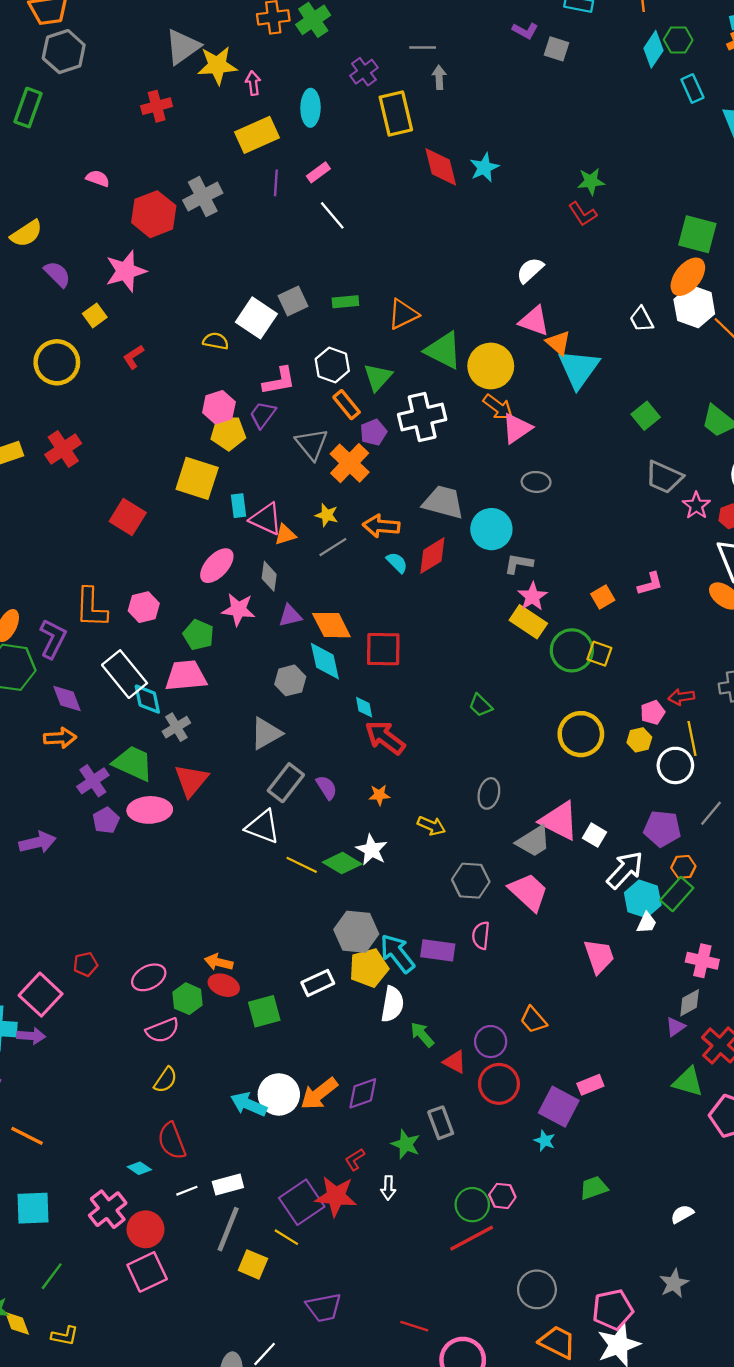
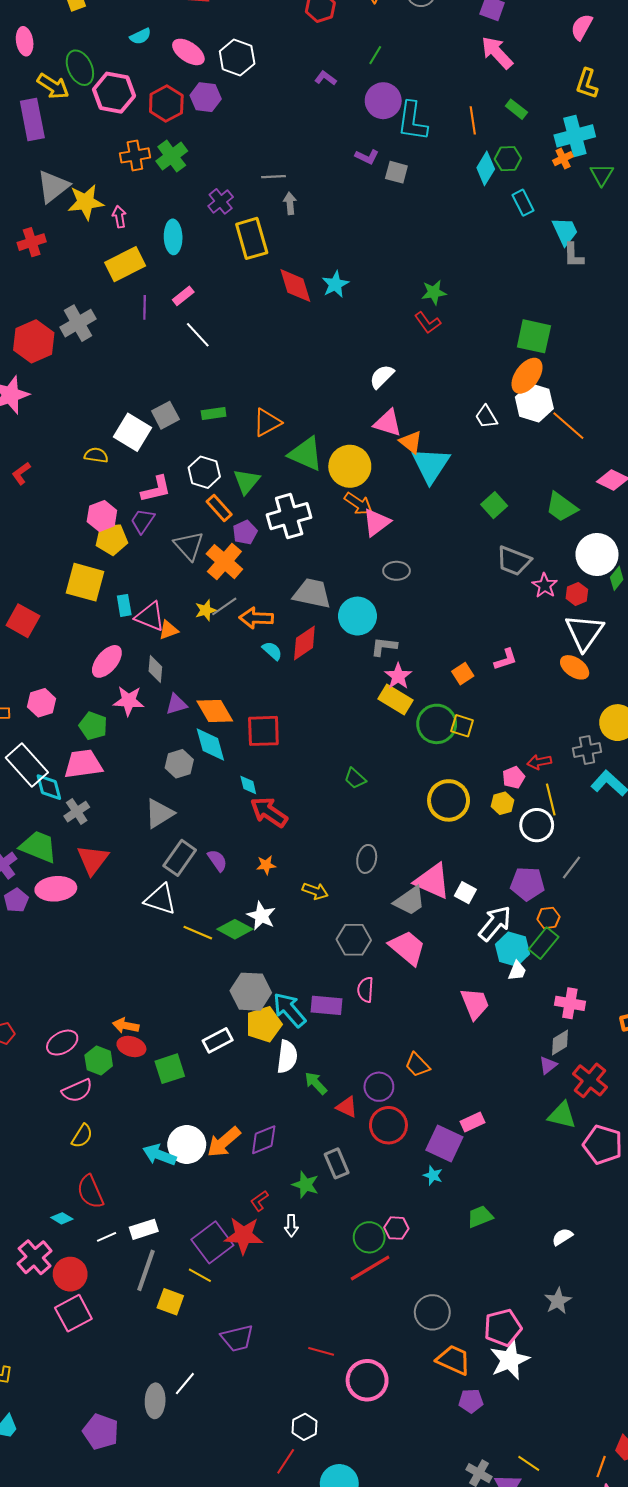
yellow star: (327, 515) -> (206, 610), turned -30
gray line: (333, 547) -> (224, 606), moved

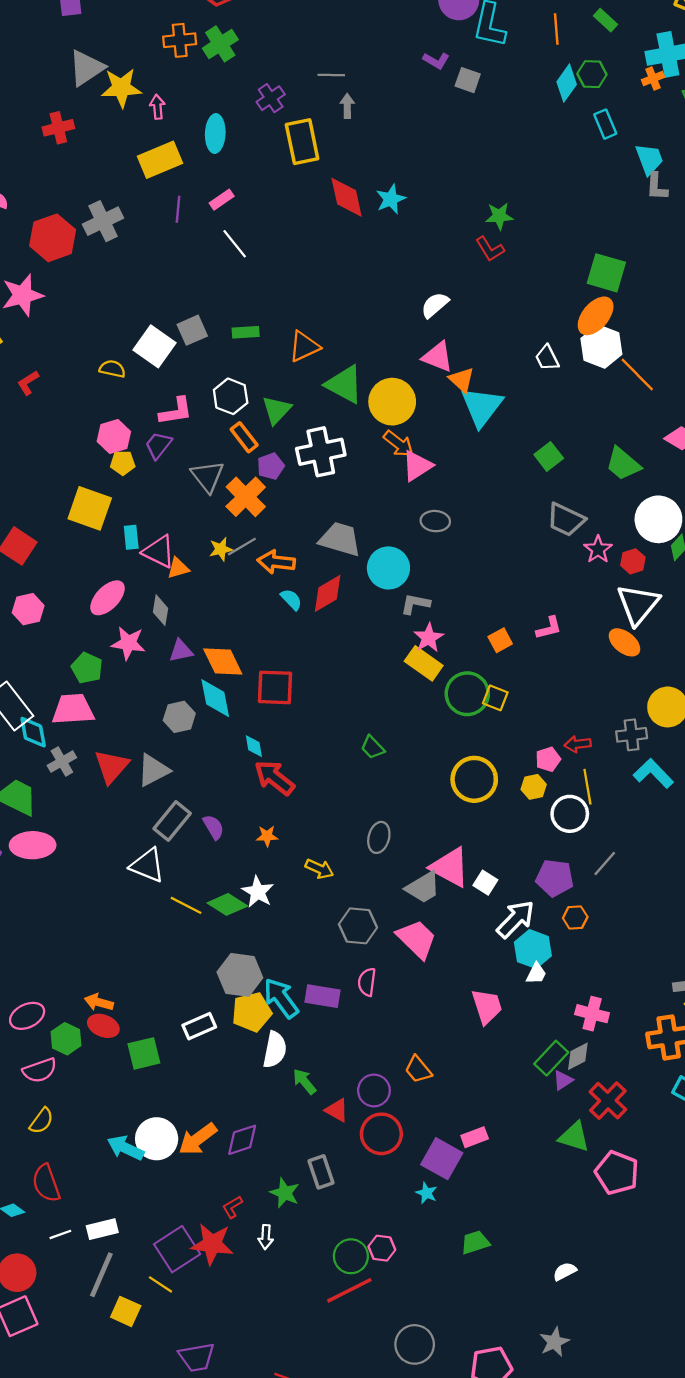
yellow pentagon: (112, 539) -> (123, 463), size x0.7
pink hexagon: (42, 703) -> (28, 609), moved
red triangle: (93, 860) -> (111, 766), moved
green rectangle: (544, 943) -> (551, 1058), moved

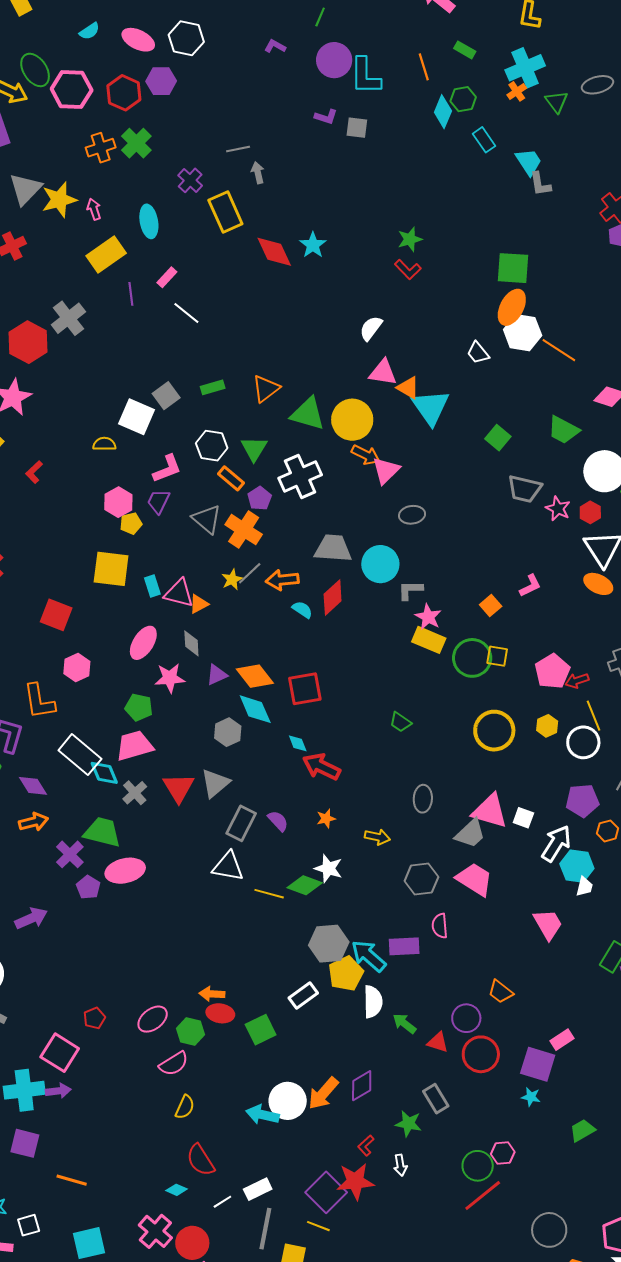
pink pentagon: (548, 759) -> (552, 671), moved, size x1.6

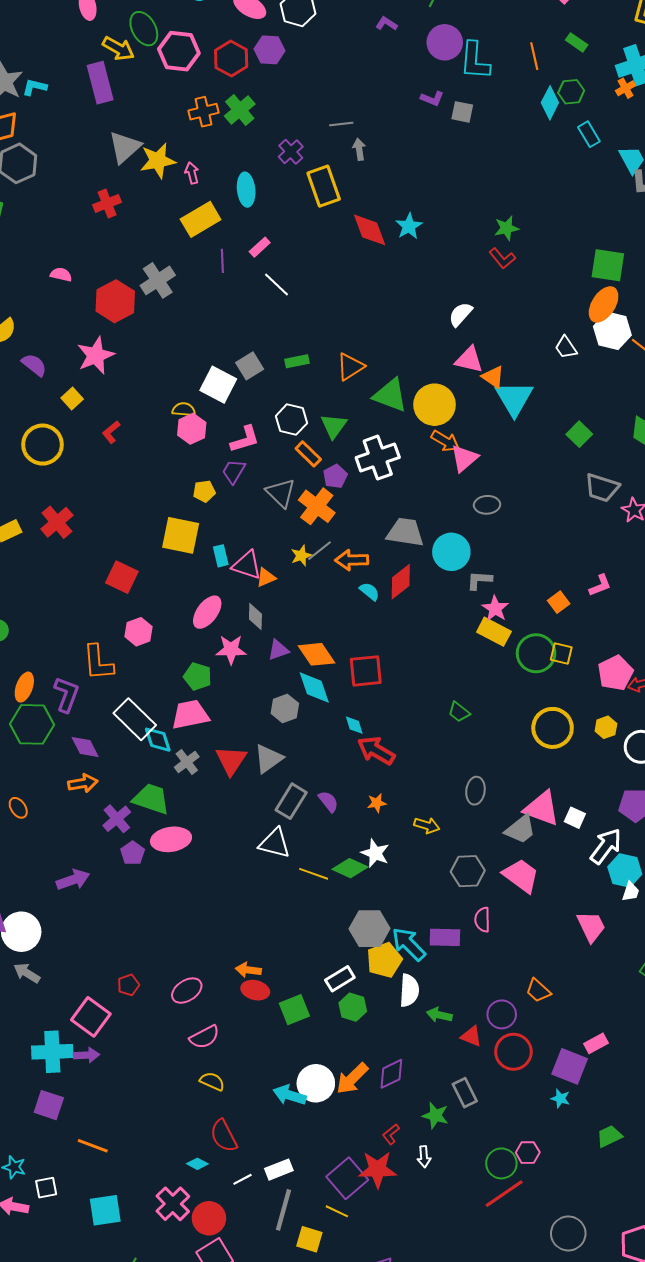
pink hexagon: (118, 502) -> (192, 429), moved
green arrow: (404, 1024) -> (439, 1015), turned -30
green hexagon: (191, 1031) -> (353, 1007), moved
yellow semicircle: (185, 1107) -> (212, 1081), turned -95

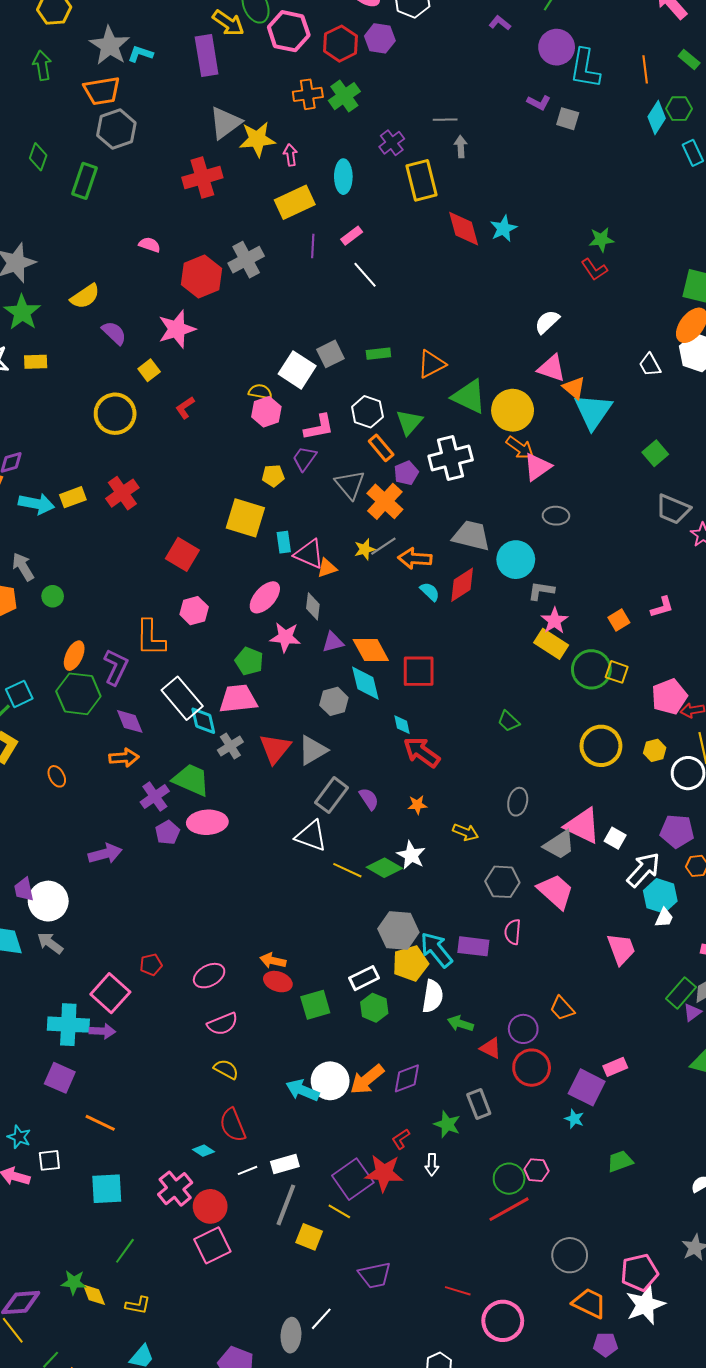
red cross: (107, 203) -> (202, 178), size x1.4

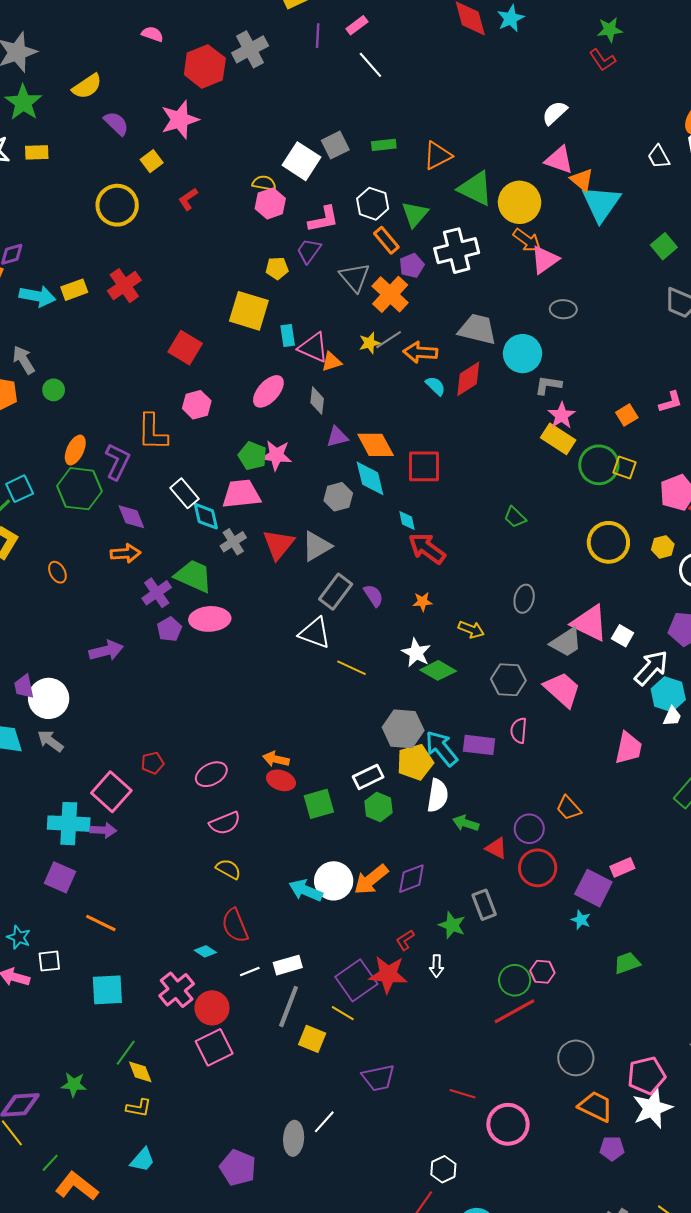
pink star: (285, 637) -> (276, 455), moved
white rectangle: (182, 698) -> (185, 493), size x0.7
green diamond: (384, 868) -> (438, 670), moved
pink trapezoid: (621, 949) -> (629, 748), turned 32
yellow diamond: (94, 1295) -> (140, 1072), moved

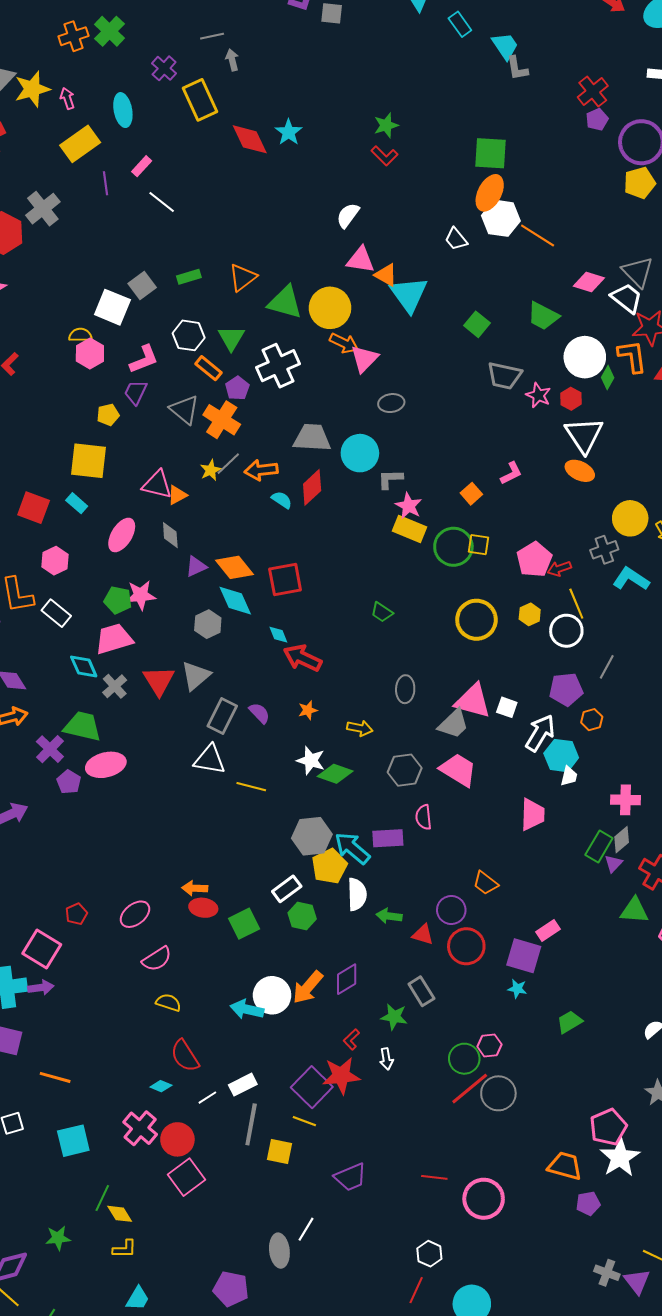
cyan rectangle: (288, 335) -> (77, 503), moved, turned -30
white rectangle: (185, 493) -> (56, 613), moved
gray circle: (576, 1058) -> (498, 1093), moved

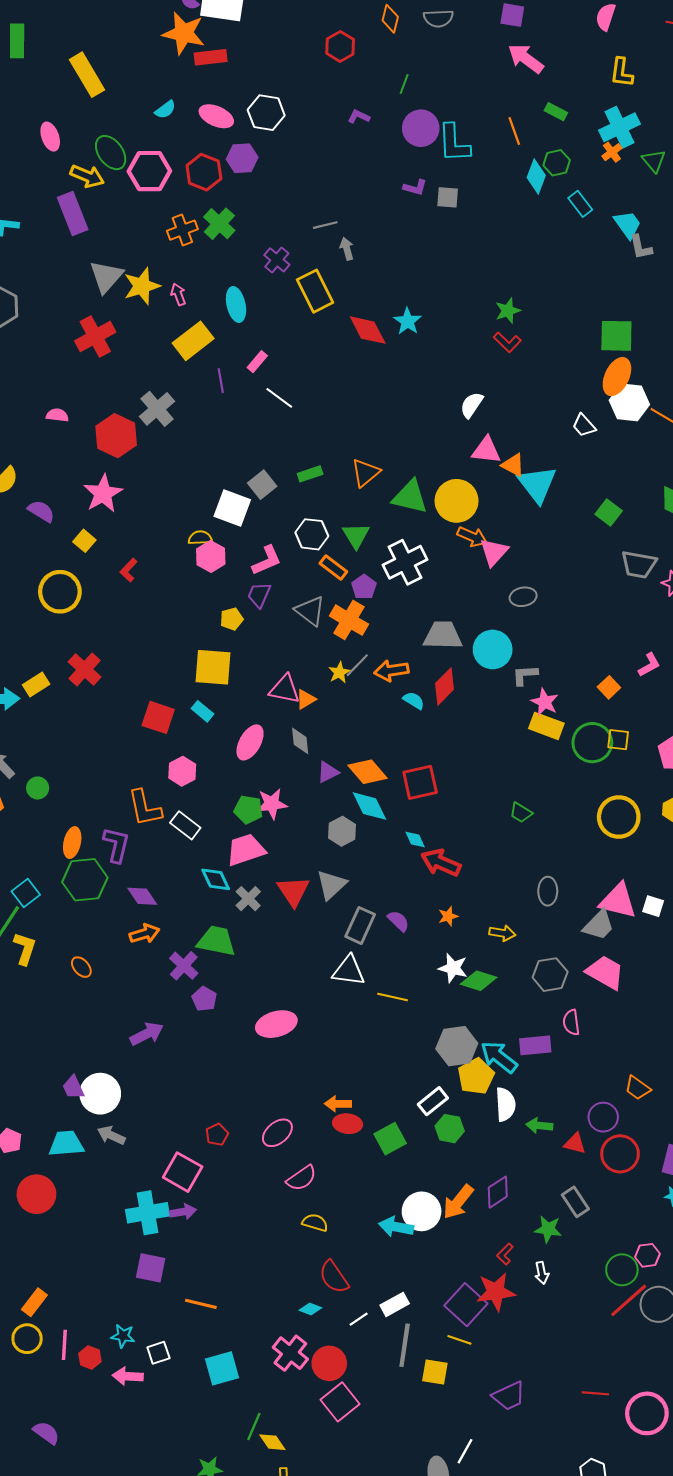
pink ellipse: (106, 765) -> (276, 1024), moved

